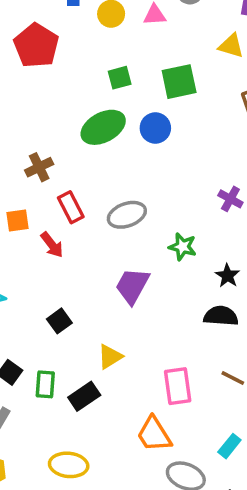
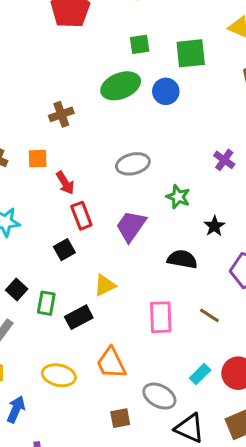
red rectangle: (71, 207) -> (81, 216), moved
black semicircle: (221, 316) -> (182, 259), moved
orange trapezoid: (154, 434) -> (111, 363), moved

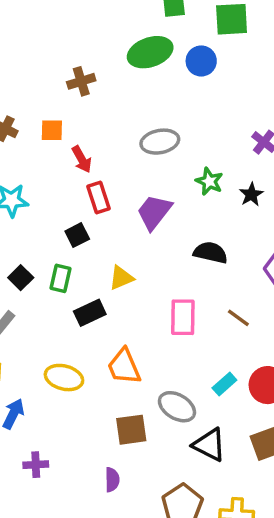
black star: (214, 226) -> (251, 194), moved
green rectangle: (46, 303) -> (61, 278), moved
brown square: (120, 418) -> (131, 430), size x1.4

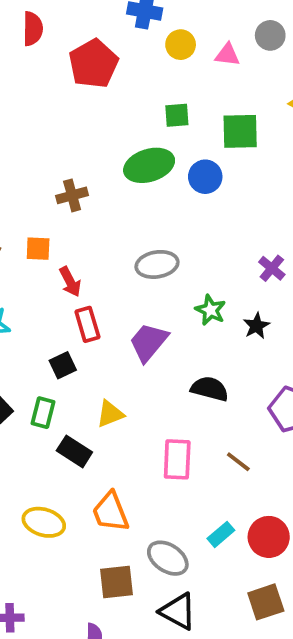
black rectangle: (90, 313) -> (74, 451), turned 56
black triangle: (209, 445) -> (178, 611), moved

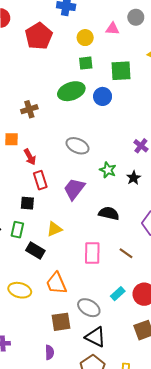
yellow circle: (181, 45) -> (85, 38), moved
gray ellipse: (157, 264) -> (78, 146), turned 35
black square: (63, 365) -> (27, 203), turned 32

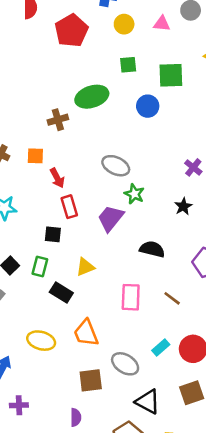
yellow circle: (85, 38) -> (124, 24), moved
green ellipse: (71, 91) -> (92, 97), moved
green star: (108, 170) -> (134, 194), moved
black triangle: (95, 337) -> (148, 402), moved

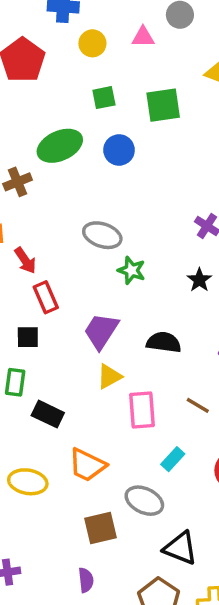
blue circle: (148, 106) -> (119, 150), moved
purple trapezoid: (111, 218) -> (101, 331), moved
yellow triangle: (85, 267) -> (109, 376), moved
orange trapezoid: (86, 333) -> (87, 465), turned -36
cyan rectangle: (161, 347) -> (173, 459), moved

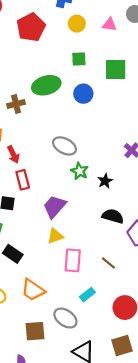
black star: (199, 280) -> (105, 181), moved
black semicircle: (164, 342) -> (113, 216), moved

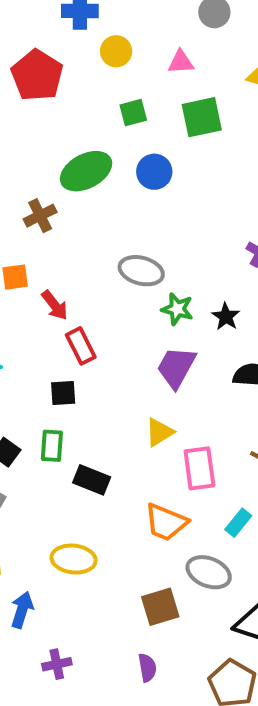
pink triangle: (109, 24) -> (181, 62), moved
purple trapezoid: (54, 207) -> (176, 367), moved
orange trapezoid: (33, 290) -> (166, 522), moved

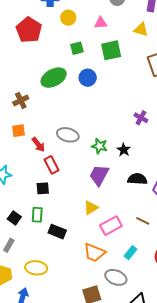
brown cross: (40, 216) -> (21, 100), moved
gray ellipse: (141, 271) -> (68, 135), moved
pink rectangle: (199, 468) -> (111, 226), turned 70
yellow ellipse: (74, 559) -> (36, 268), moved

